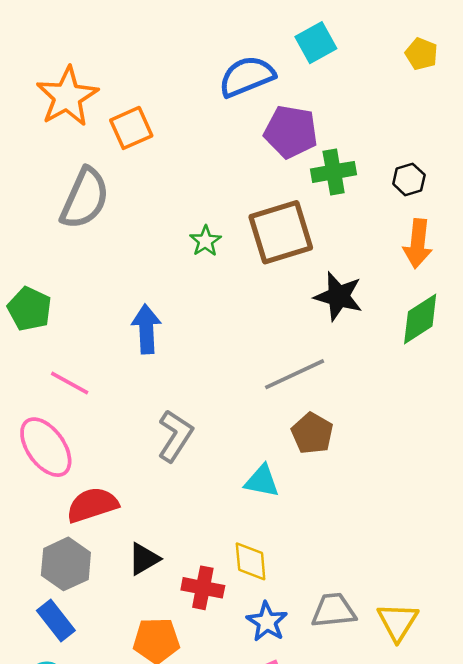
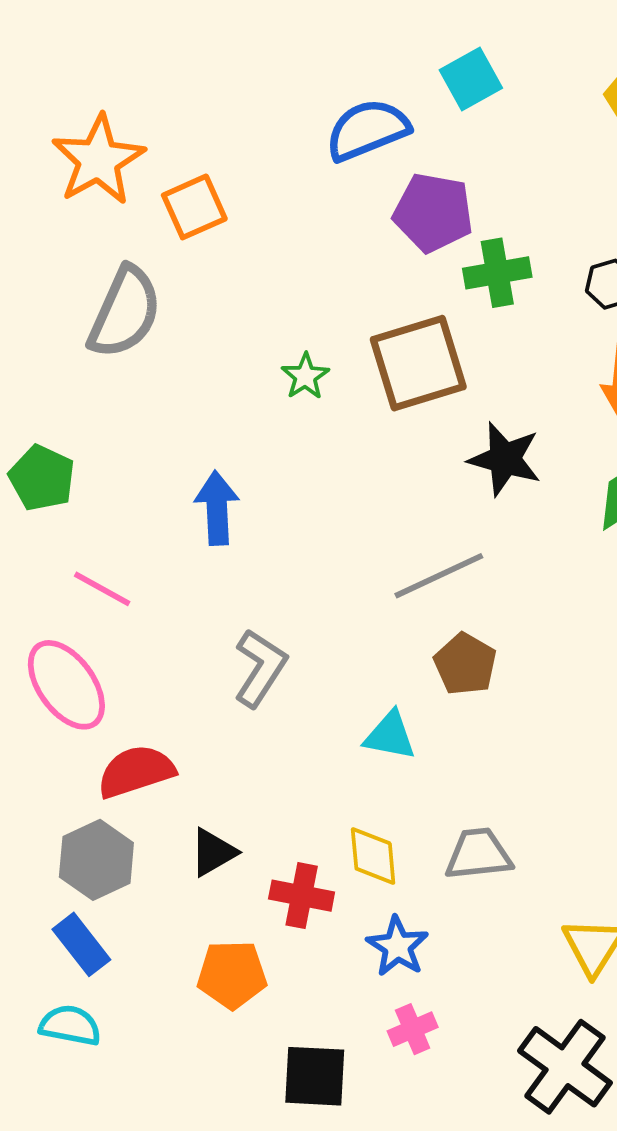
gray trapezoid: (334, 610) -> (478, 854), moved

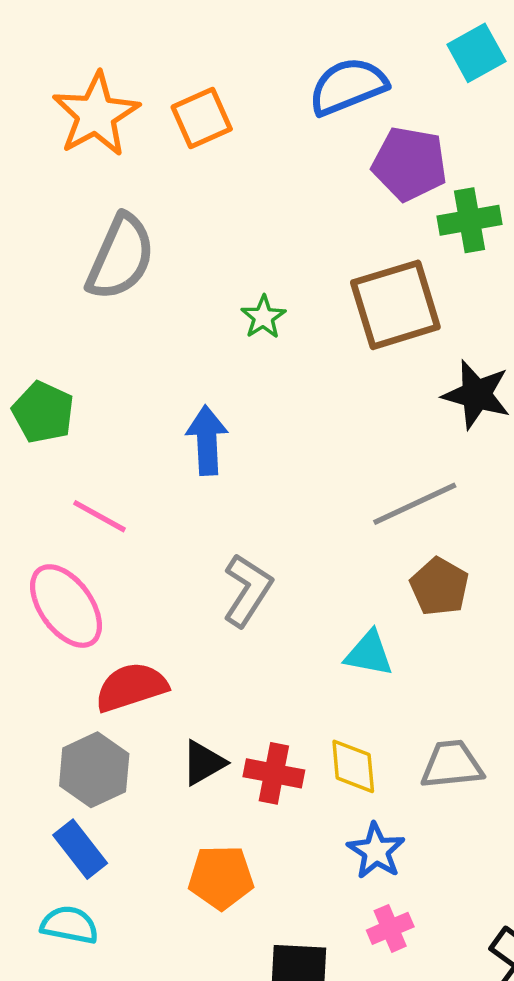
cyan square: (471, 79) -> (476, 53), moved
orange square: (194, 207) -> (202, 118), moved
green star: (305, 376) -> (263, 317), moved
red cross: (302, 896) -> (274, 773), moved

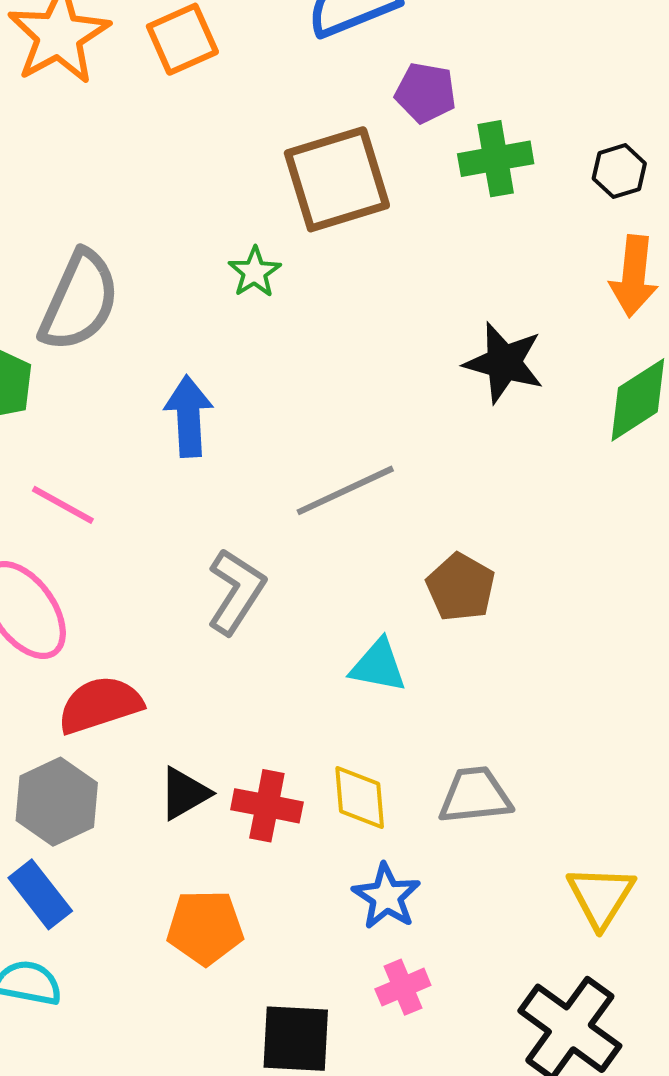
purple pentagon: (410, 164) -> (426, 93), size x0.7
gray semicircle: (121, 257) -> (79, 301), moved
brown square: (395, 305) -> (337, 179), moved
gray line: (415, 504) -> (345, 490), moved

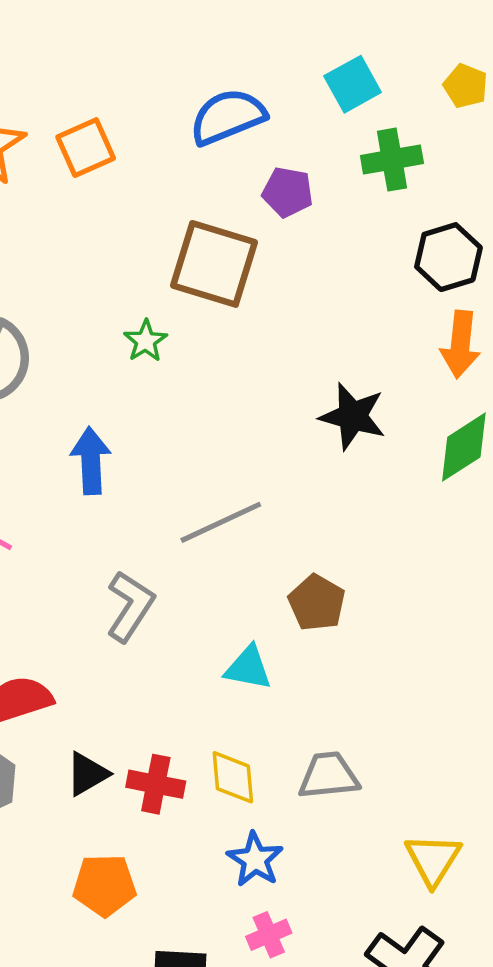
green cross: (496, 159) -> (392, 160), moved
black hexagon: (619, 171) -> (448, 257), size x1.5
brown square: (337, 179) -> (214, 264), turned 34

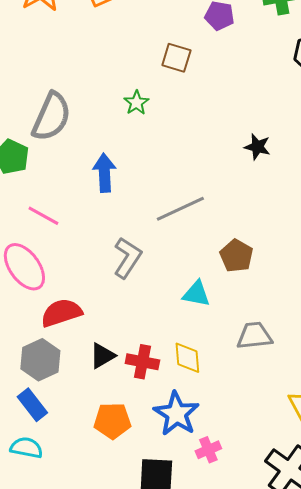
brown square: (214, 264) -> (176, 58), size x0.6
black star: (353, 416) -> (257, 147), size x0.7
gray trapezoid: (329, 776) -> (254, 336), moved
blue star: (255, 859) -> (176, 414), moved, size x1.4

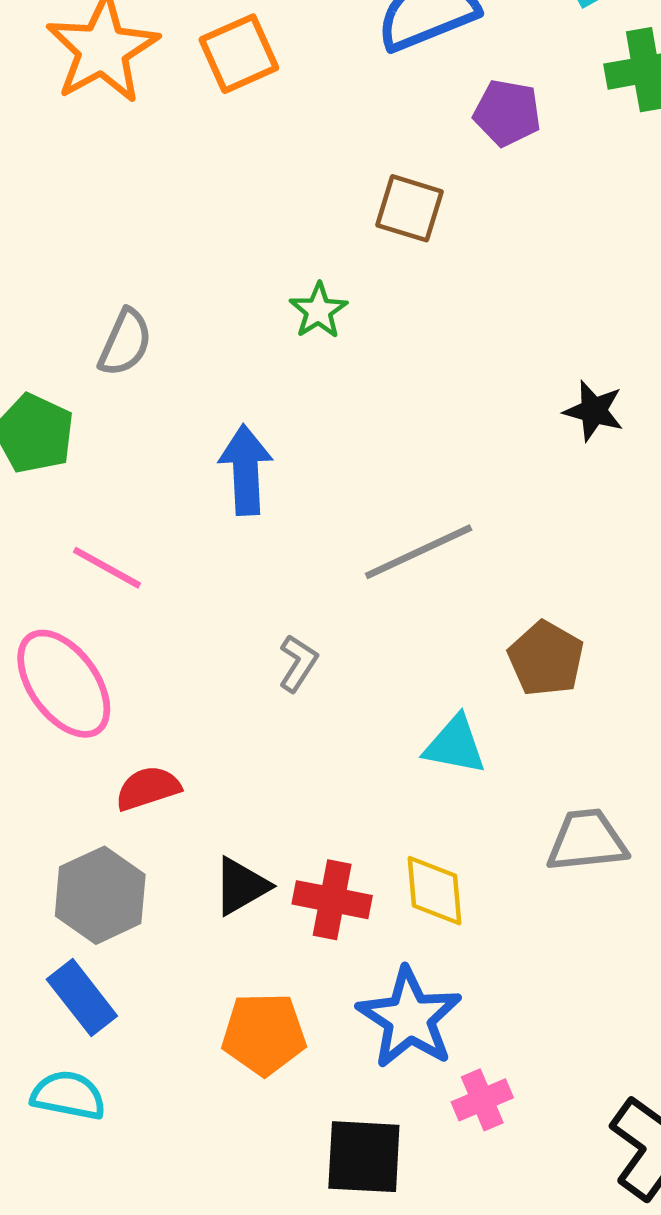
gray semicircle: (51, 117) -> (125, 343), size x0.6
gray L-shape: (127, 258) -> (298, 663), size x0.6
red semicircle: (61, 313) -> (148, 788), size x0.7

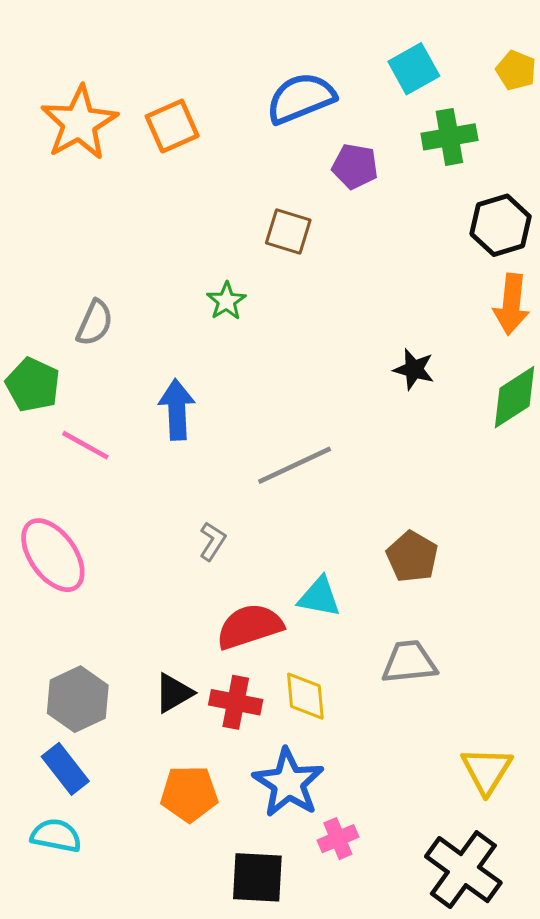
pink line: (107, 568) -> (85, 445), moved
brown pentagon: (546, 659) -> (412, 557), moved
red semicircle: (148, 788) -> (250, 626), moved, size x1.5

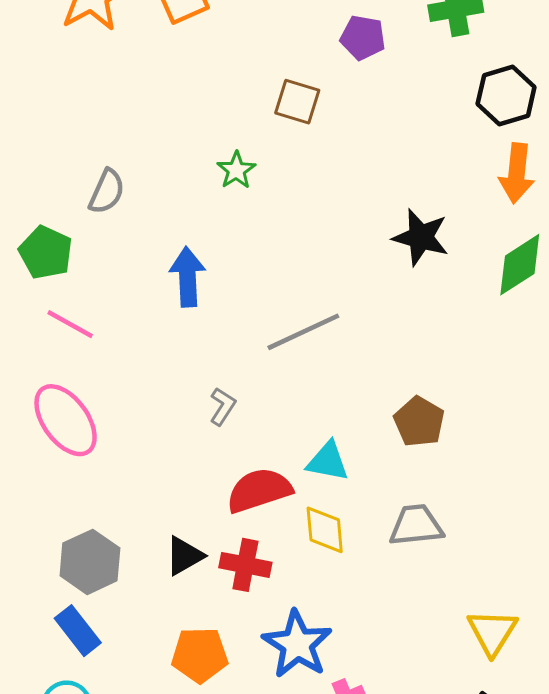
black star: (414, 369) -> (421, 237), size x1.4
pink line: (85, 445) -> (70, 324), moved
yellow diamond: (305, 696) -> (325, 530), moved

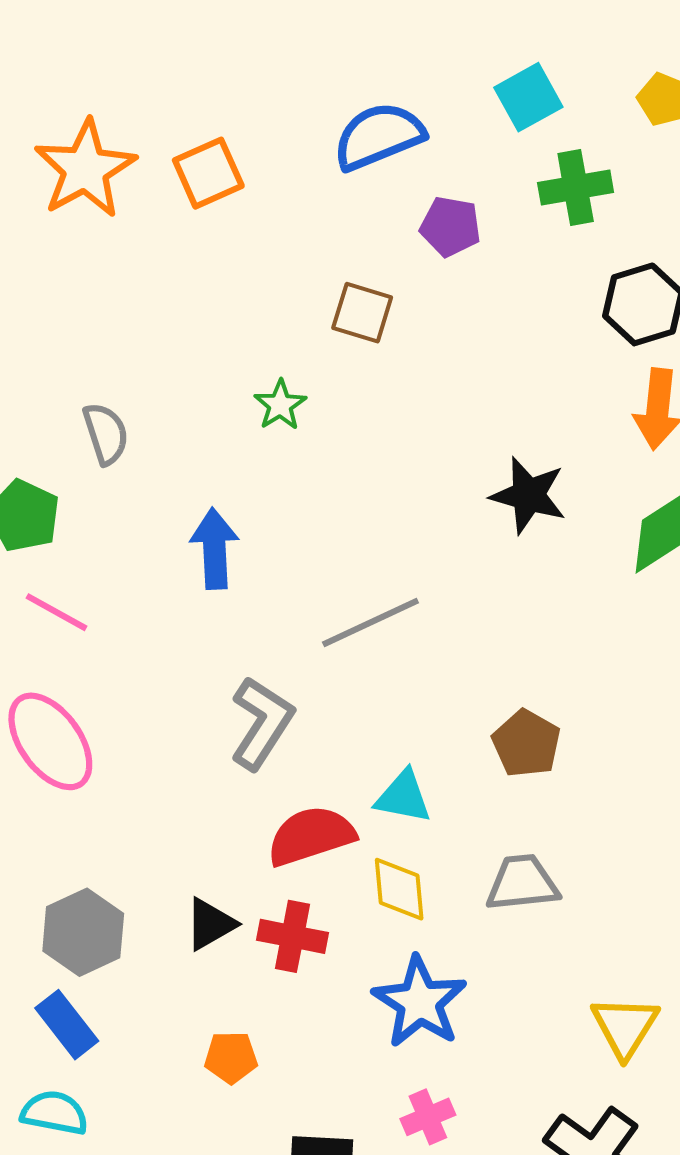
gray semicircle: (107, 192) -> (106, 434), turned -42
gray L-shape: (223, 406) -> (262, 723), size x1.8
blue star: (297, 644) -> (420, 1002), moved
orange pentagon: (200, 655) -> (231, 1057), size x0.7

